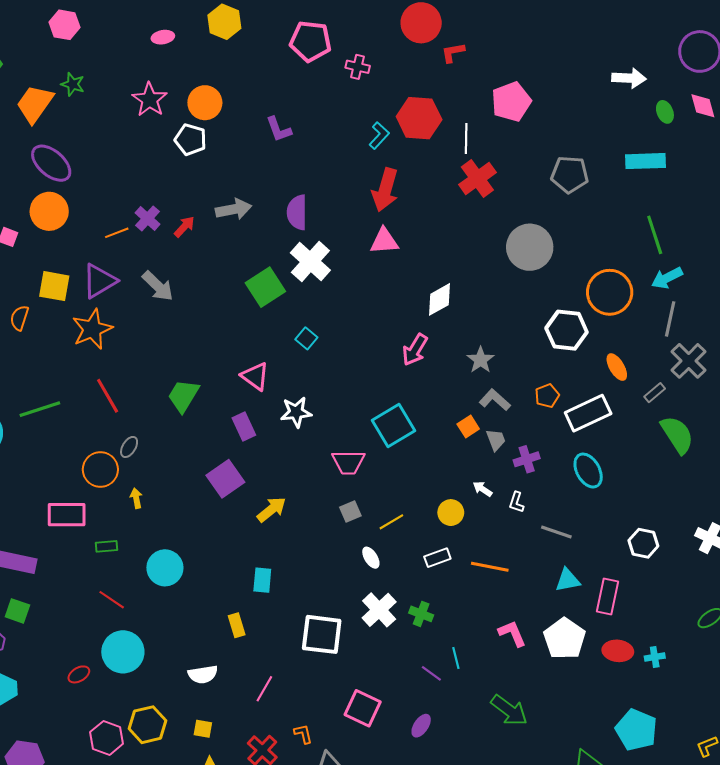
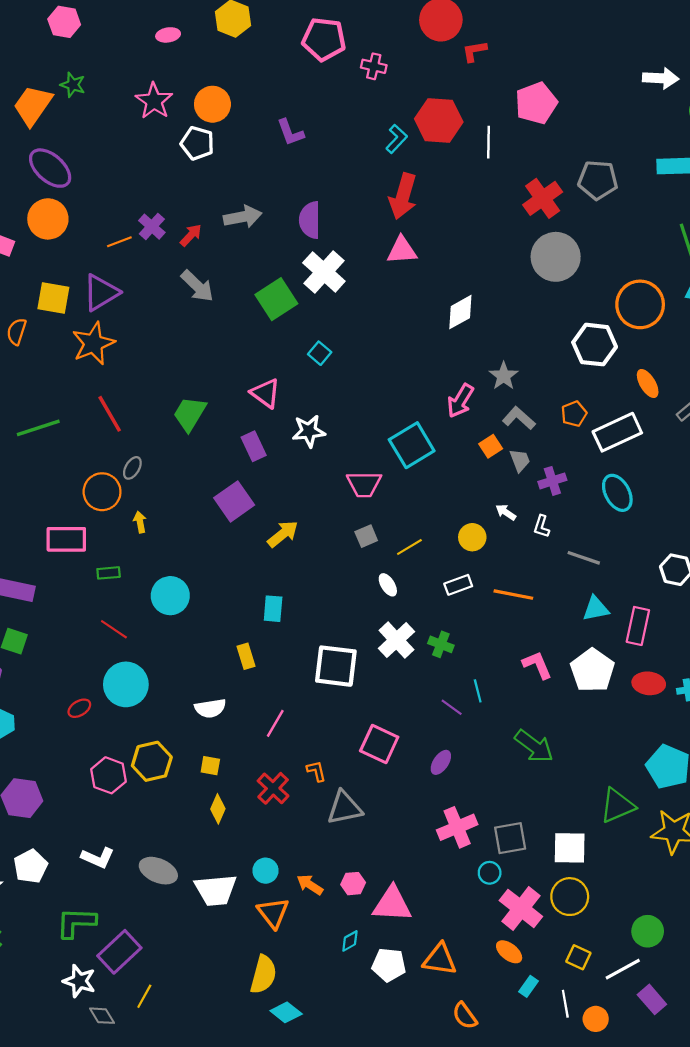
red cross: (477, 179) -> (543, 198), moved
gray arrow: (158, 286) -> (197, 286), moved
pink arrow: (415, 350) -> (460, 401), moved

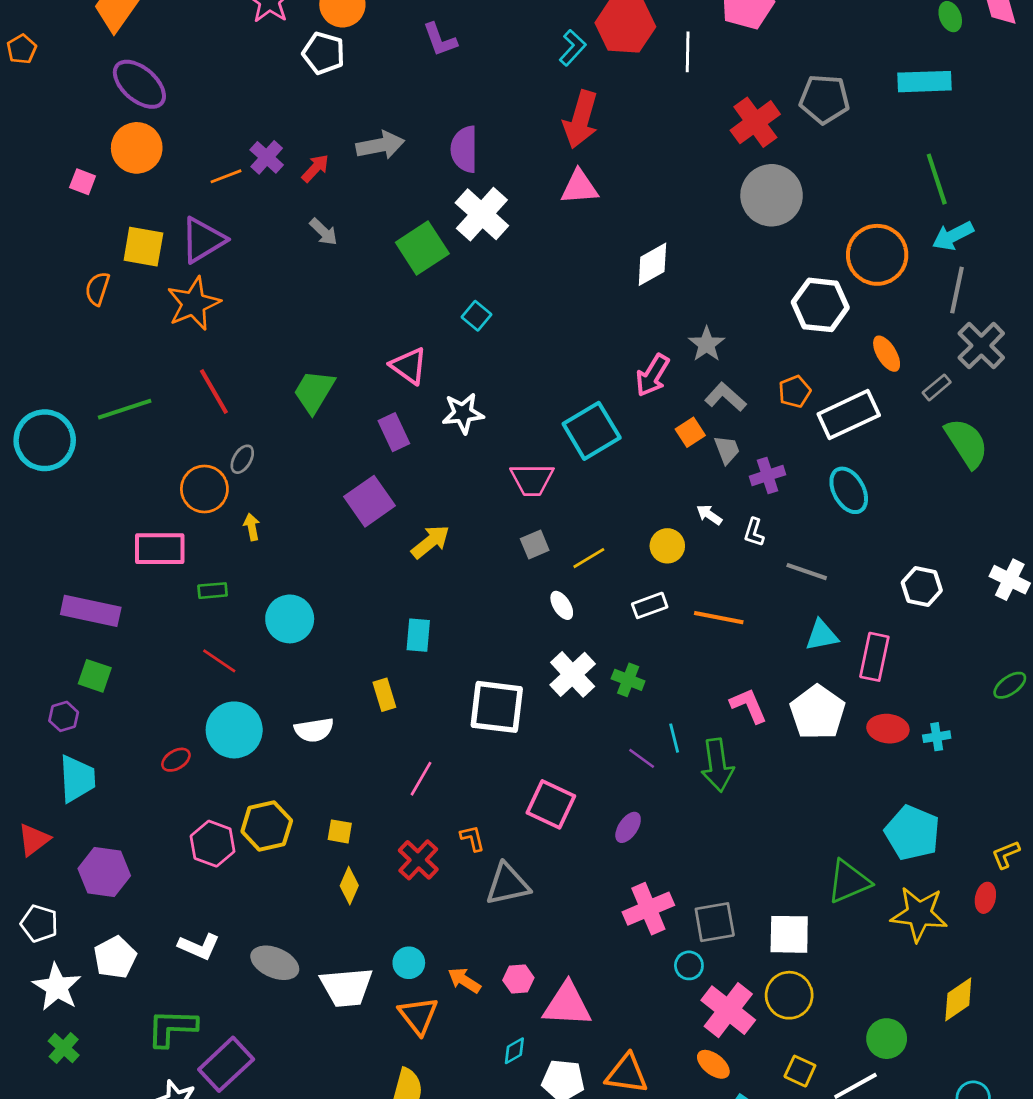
gray arrow: (197, 286) -> (324, 232), size x0.7
white semicircle: (210, 708) -> (314, 730), moved
green arrow: (534, 746) -> (717, 765), moved, turned 45

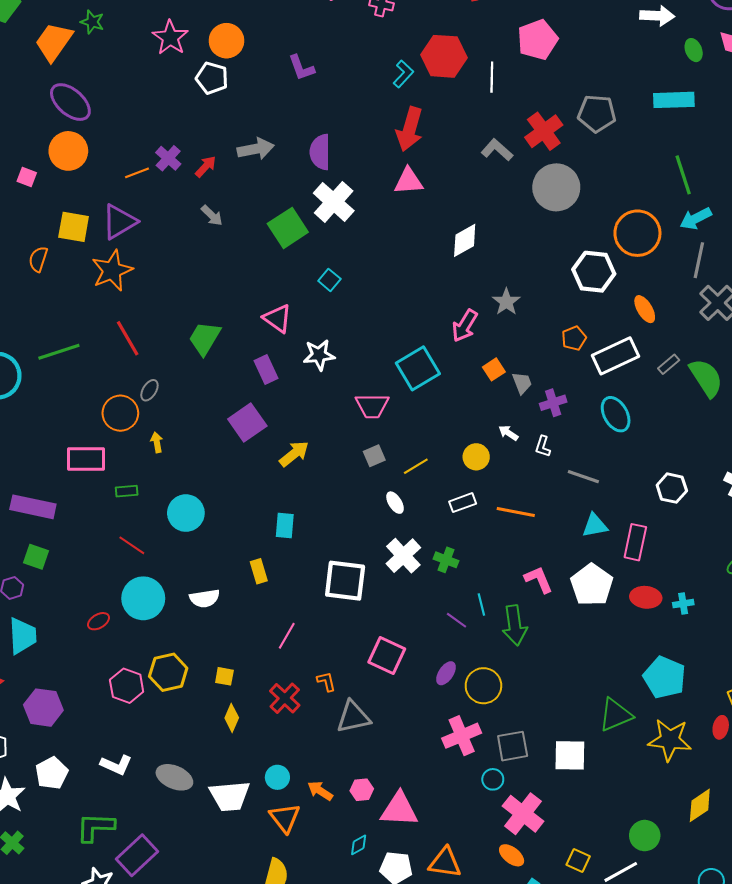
gray rectangle: (937, 387) -> (669, 364), moved
gray L-shape: (726, 397) -> (497, 150), moved
yellow circle: (789, 995) -> (483, 686), moved

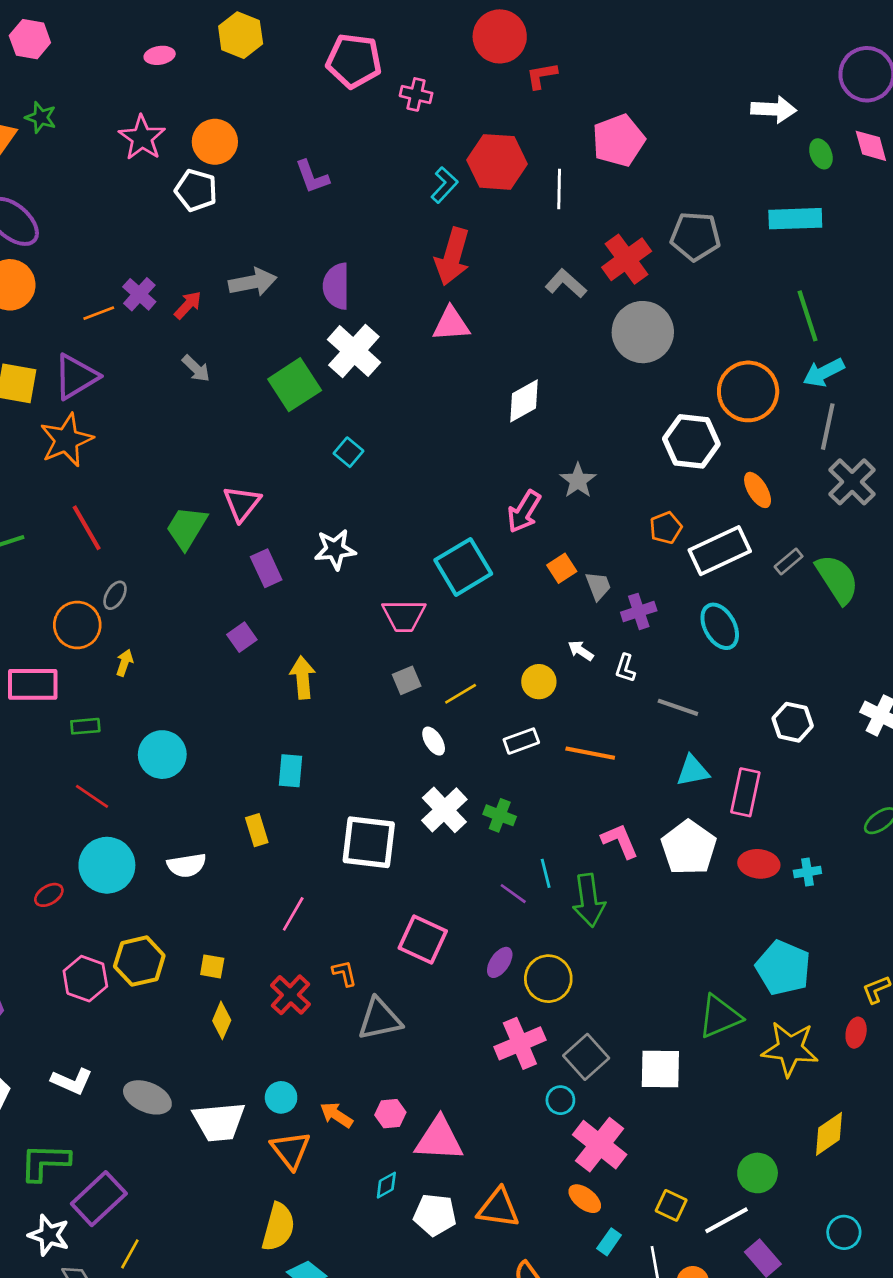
pink triangle: (277, 318) -> (242, 503), moved, turned 32
purple square: (247, 423) -> (242, 637), size x0.6
yellow arrow: (157, 442) -> (124, 663), turned 30
yellow arrow: (294, 454) -> (303, 678), turned -56
gray square: (513, 746) -> (586, 1057), turned -32

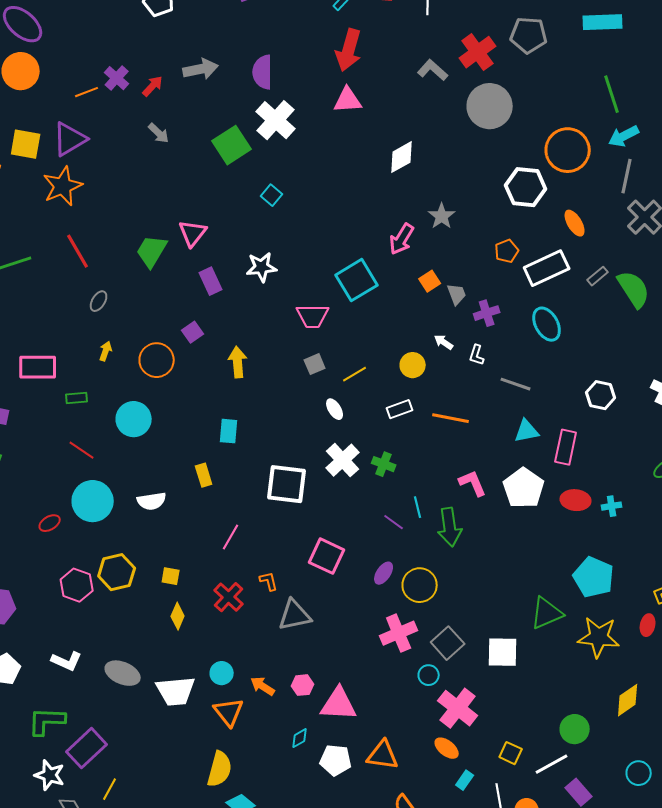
orange circle: (77, 625) -> (157, 360), moved

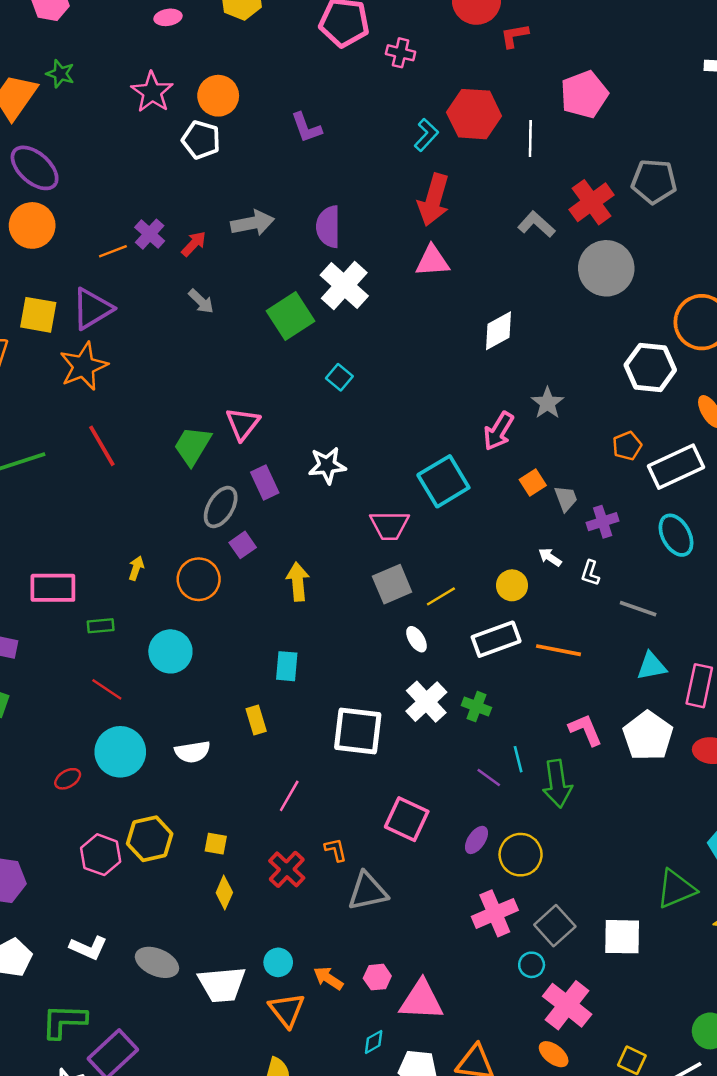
gray ellipse: (99, 301) -> (221, 507), moved, size x1.6
gray square: (315, 364) -> (392, 584), size x1.5
white rectangle: (400, 409) -> (496, 639), size x1.5

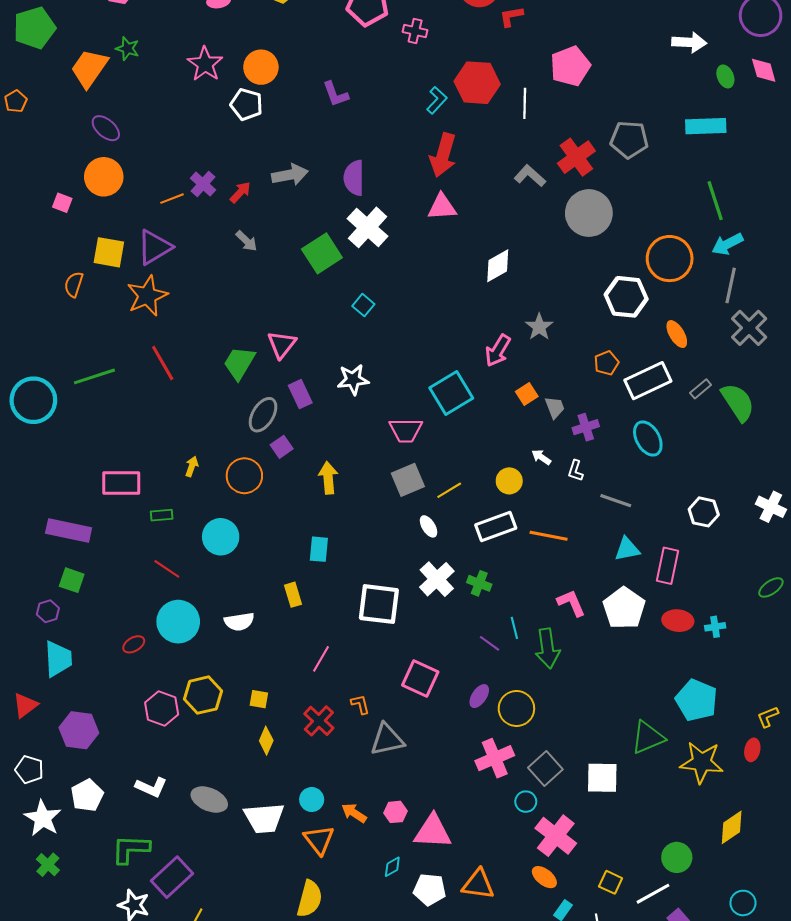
purple ellipse: (35, 168) -> (106, 128), size x0.7

